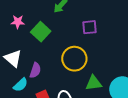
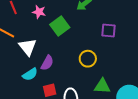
yellow circle: (74, 59) -> (88, 59), size x0.7

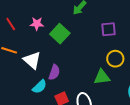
yellow circle: (88, 59) -> (115, 59), moved
green triangle: (102, 86) -> (102, 77), moved

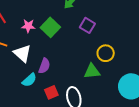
pink star: (37, 24) -> (28, 26), moved
purple square: (109, 29) -> (87, 25), moved, turned 35

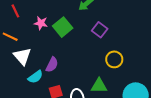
white triangle: (22, 53) -> (22, 56), moved
green triangle: (92, 71) -> (99, 86), moved

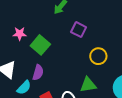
green square: (63, 27) -> (40, 45), moved

